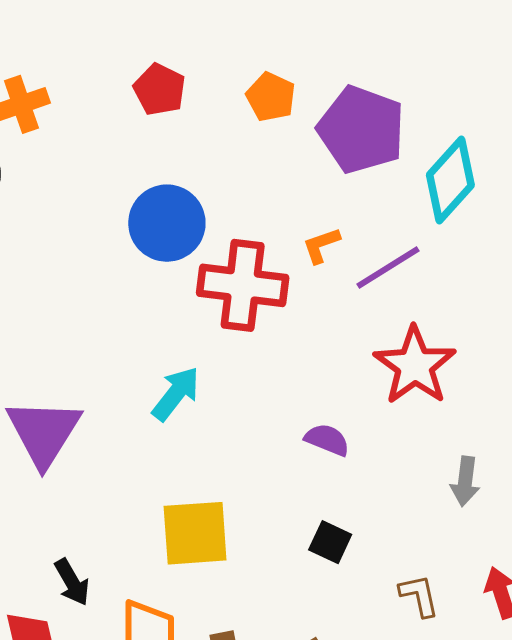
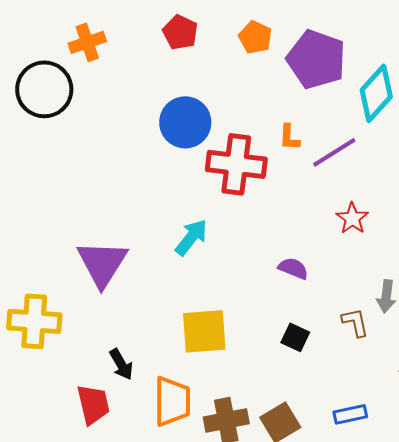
orange L-shape: (321, 245) -> (289, 137), turned -68
red star: (415, 366) -> (352, 218), size x0.6
brown L-shape: (419, 596) -> (355, 322), moved

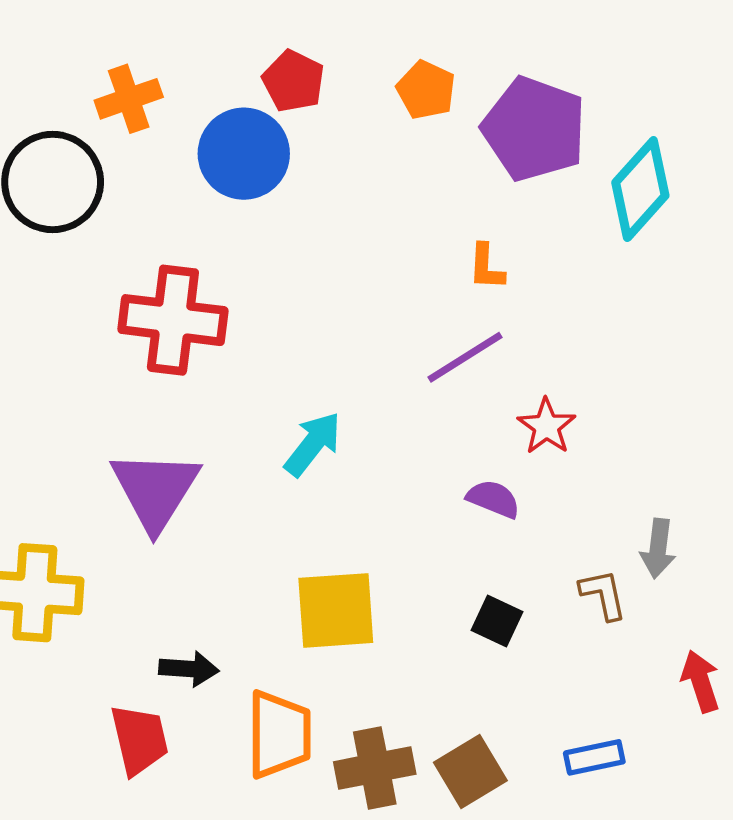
blue circle: (185, 122) -> (244, 154), moved
purple line: (334, 152) -> (465, 357), moved
red cross: (236, 164) -> (173, 320), moved
red star: (352, 218) -> (547, 426), moved
black arrow: (121, 364) -> (189, 669), turned -56

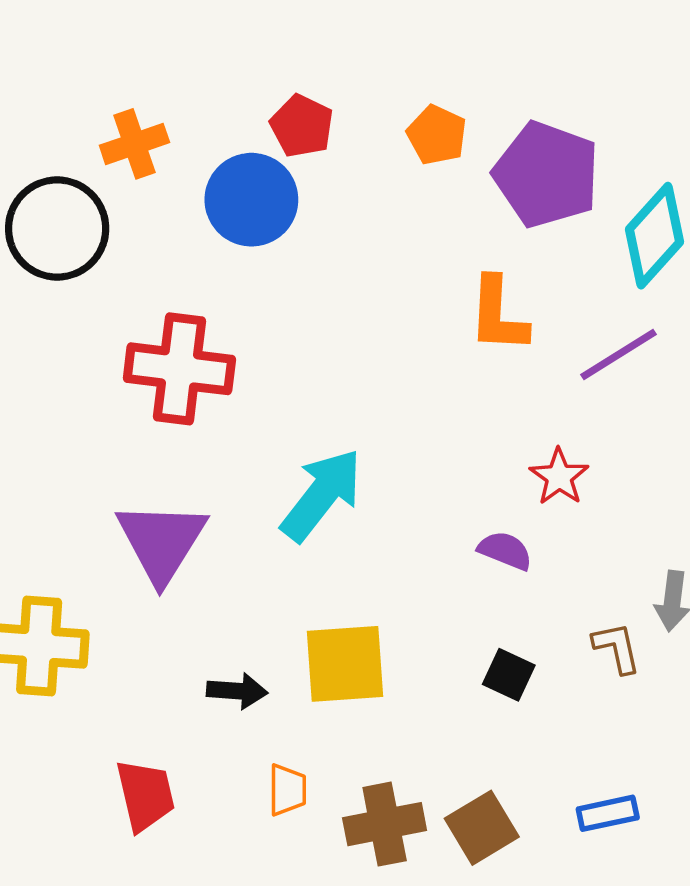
orange L-shape: (486, 267) -> (498, 315), size x1.6
purple line: (465, 357) -> (618, 354), moved
cyan arrow: (313, 444) -> (322, 495), size x1.4
black arrow: (189, 669) -> (237, 691), moved
orange trapezoid: (279, 734) -> (287, 790), size x0.6

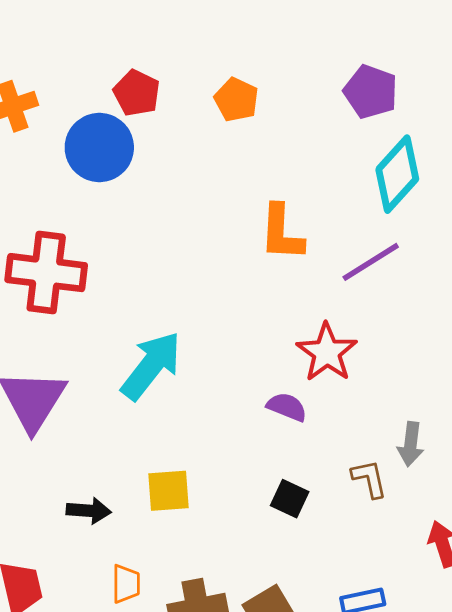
purple pentagon: (547, 175) -> (371, 92), moved, size x0.7
red star: (559, 477) -> (327, 352), size x1.4
yellow square: (345, 664) -> (169, 491), size x0.7

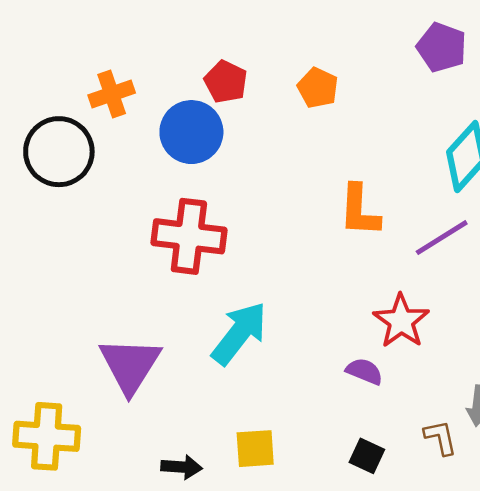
purple pentagon: (371, 92) -> (442, 47), moved
red cross: (46, 273) -> (189, 236), moved

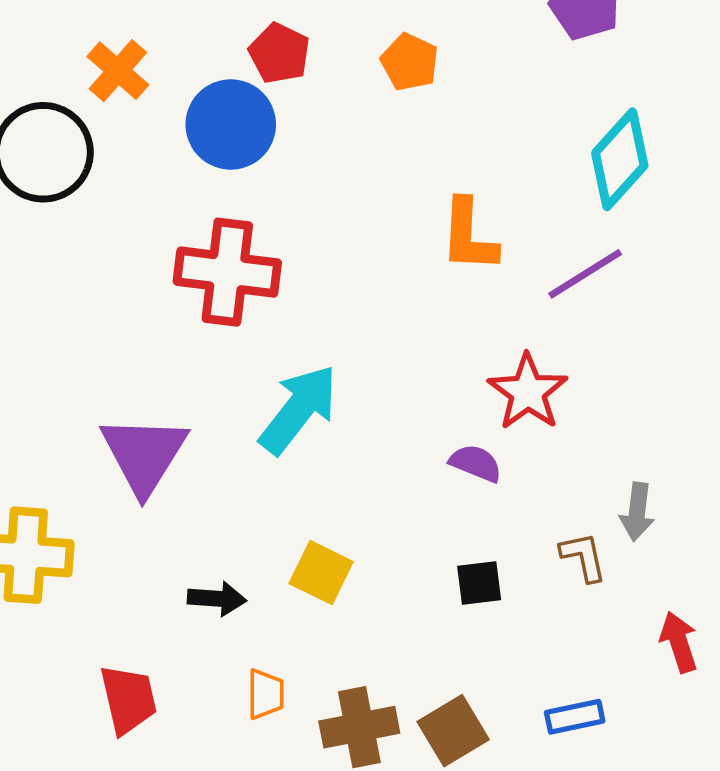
orange cross: (112, 94) -> (118, 71), turned -30
yellow square: (255, 449) -> (321, 573), turned 30
black square: (367, 456) -> (479, 583), turned -32

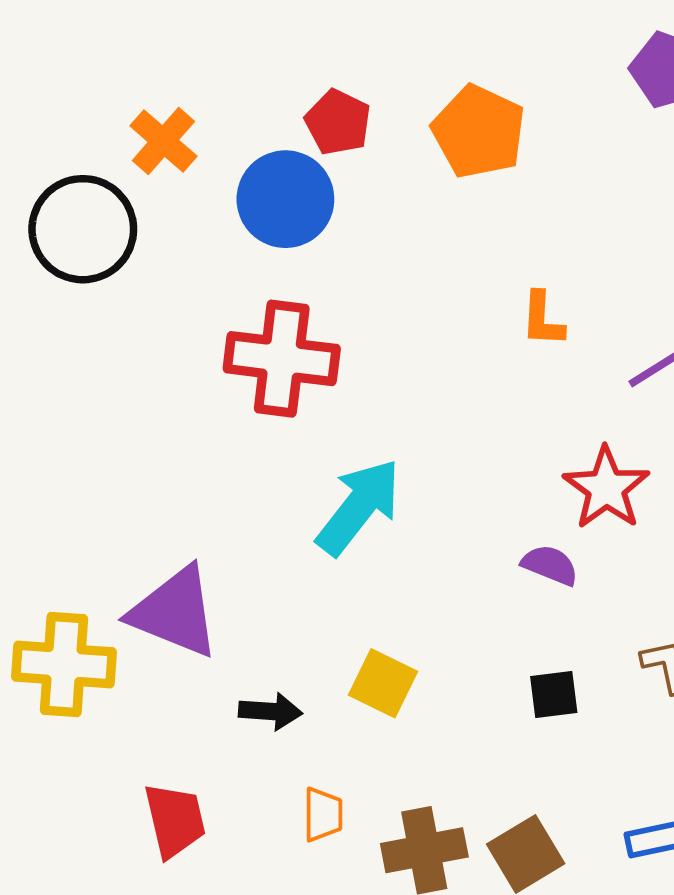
orange pentagon: (410, 62) -> (479, 132), size x1.5
orange L-shape: (469, 236) -> (542, 319), size x0.7
purple triangle: (144, 454) -> (175, 612), moved, turned -40

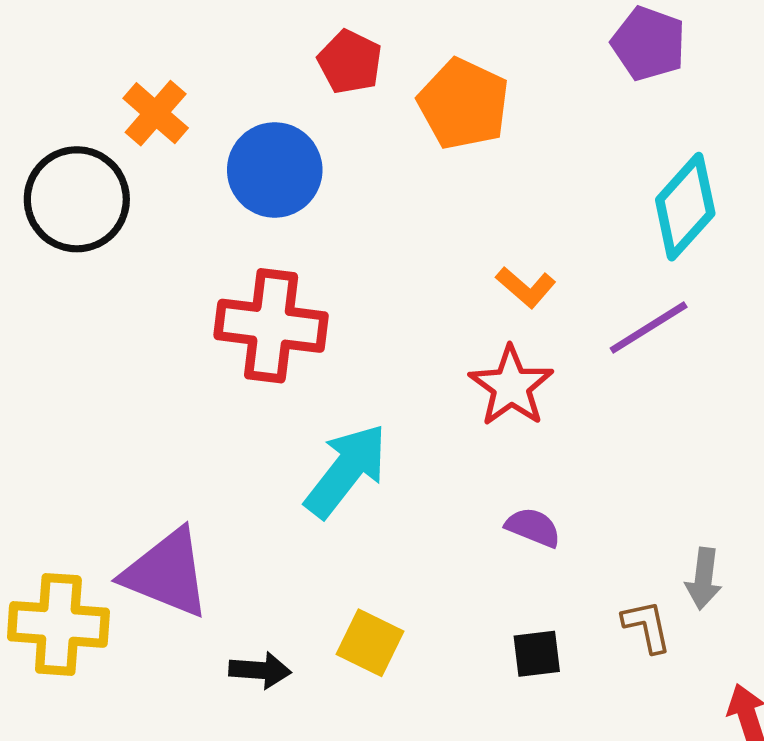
red pentagon: (338, 122) -> (350, 62), moved
orange L-shape: (542, 319) -> (526, 287), turned -52
red star: (606, 488) -> (511, 386), moved

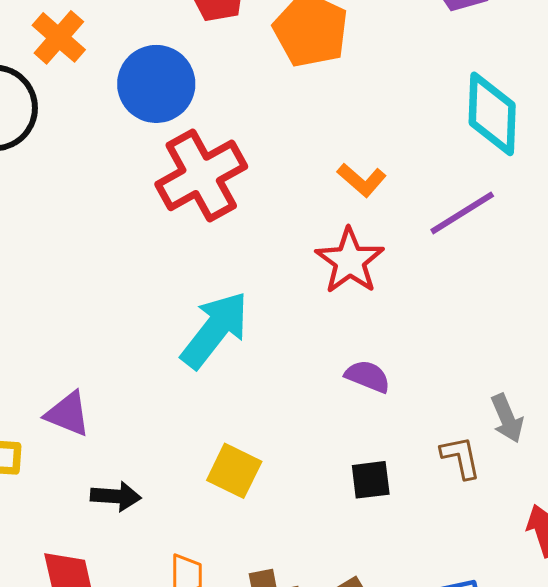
cyan diamond: (685, 207) -> (492, 114), turned -40
red cross: (271, 326) -> (201, 175), moved, turned -36
purple triangle: (167, 573) -> (68, 414), size x0.6
gray arrow: (704, 579) -> (507, 418), turned -30
black arrow: (260, 670) -> (116, 496), moved

